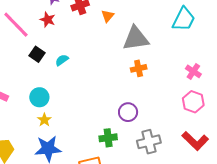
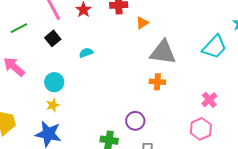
black square: (37, 54) -> (53, 38), moved

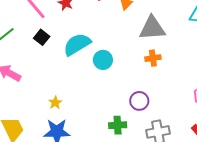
cyan semicircle: (86, 53) -> (77, 44), size x2.0
cyan circle: (54, 82) -> (103, 60), moved

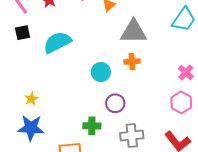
black square: (42, 37) -> (22, 33), turned 35
cyan circle: (103, 60) -> (101, 72), moved

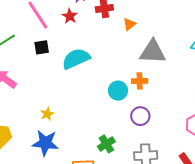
orange cross: (132, 62) -> (140, 81), moved
purple circle: (115, 103) -> (140, 116), moved
green cross: (92, 126) -> (106, 144), turned -36

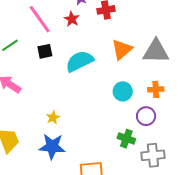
orange triangle: (129, 24) -> (122, 49), moved, size x1.6
orange cross: (140, 81) -> (156, 89), moved
green cross: (106, 144) -> (126, 139), moved, turned -36

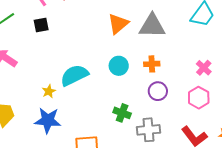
cyan semicircle: (80, 61) -> (74, 75), moved
purple circle: (146, 116) -> (158, 91), moved

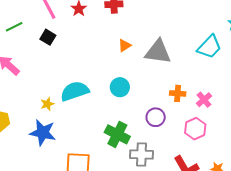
orange triangle: (118, 24) -> (125, 45), size x0.6
black square: (41, 25) -> (48, 37), turned 35
orange cross: (152, 64) -> (178, 93), moved
green cross: (122, 113) -> (117, 134), size x1.4

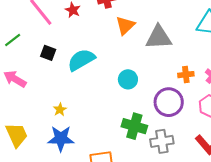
black square: (48, 37) -> (48, 53), moved
orange triangle: (125, 45) -> (125, 25), moved, size x1.5
cyan semicircle: (75, 91) -> (81, 60), moved
purple circle: (156, 117) -> (169, 102), size x1.5

